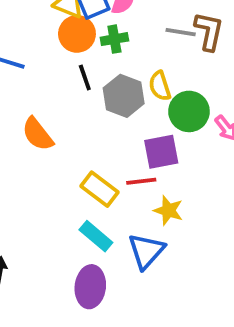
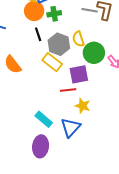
yellow rectangle: (100, 189) -> (52, 62), moved

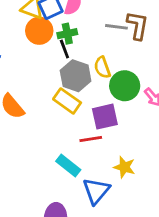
black line: (38, 34) -> (64, 49), moved
yellow star: (83, 106) -> (124, 167), moved
cyan rectangle: (44, 119) -> (68, 166), moved

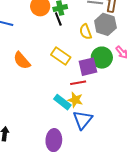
gray hexagon: (76, 76) -> (105, 24), moved
green circle: (125, 86) -> (102, 58), moved
yellow star: (124, 167) -> (75, 100), moved

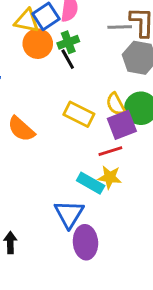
yellow semicircle: (85, 32) -> (116, 104), moved
blue triangle: (83, 120) -> (69, 214), moved

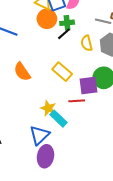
black line: (68, 59) -> (64, 34), turned 64
yellow semicircle: (116, 104) -> (87, 43), moved
yellow star: (110, 177) -> (48, 108), moved

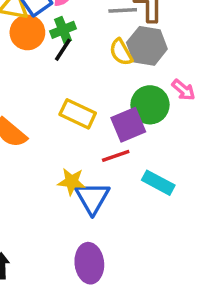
yellow semicircle: (87, 43) -> (121, 52), moved
cyan rectangle: (59, 119) -> (158, 183), moved
blue triangle: (39, 135) -> (92, 198), moved

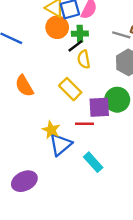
yellow semicircle: (121, 52) -> (84, 59), moved
cyan rectangle: (158, 183) -> (93, 162), moved
purple ellipse: (89, 263) -> (24, 181), moved, turned 50

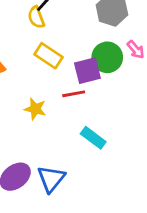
yellow semicircle: (84, 59) -> (36, 17), moved
blue triangle: (61, 145) -> (51, 179), moved

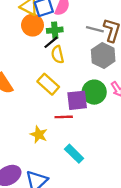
yellow semicircle: (36, 17) -> (58, 54), moved
yellow star: (35, 109) -> (39, 135), moved

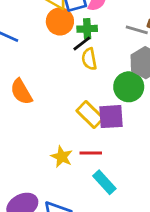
yellow rectangle: (48, 84) -> (90, 115), moved
green circle: (94, 92) -> (129, 87), moved
red line: (64, 117) -> (91, 153), moved

